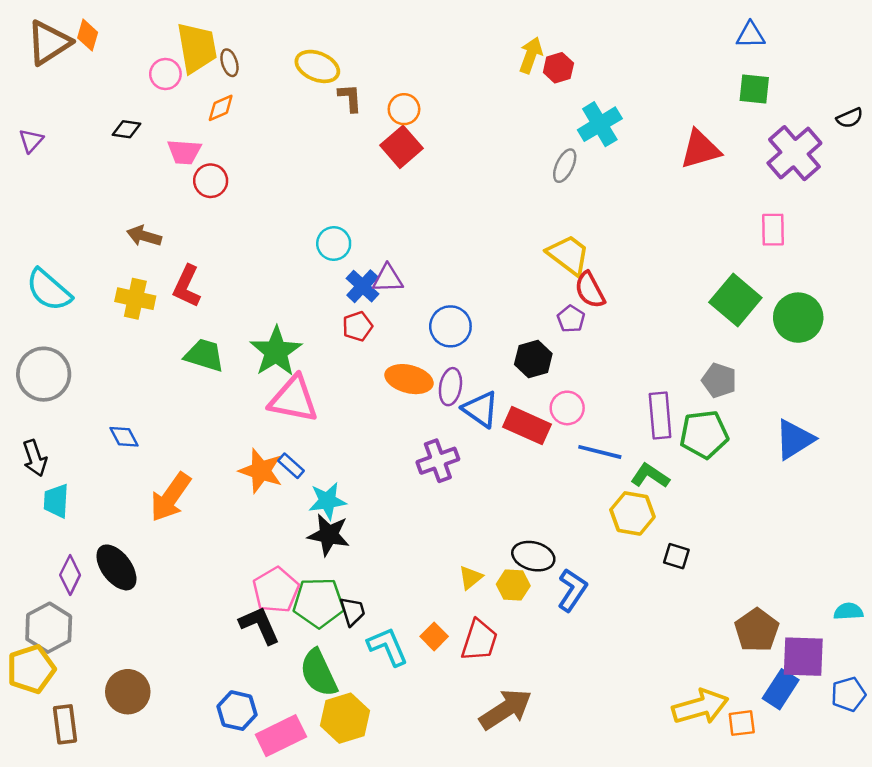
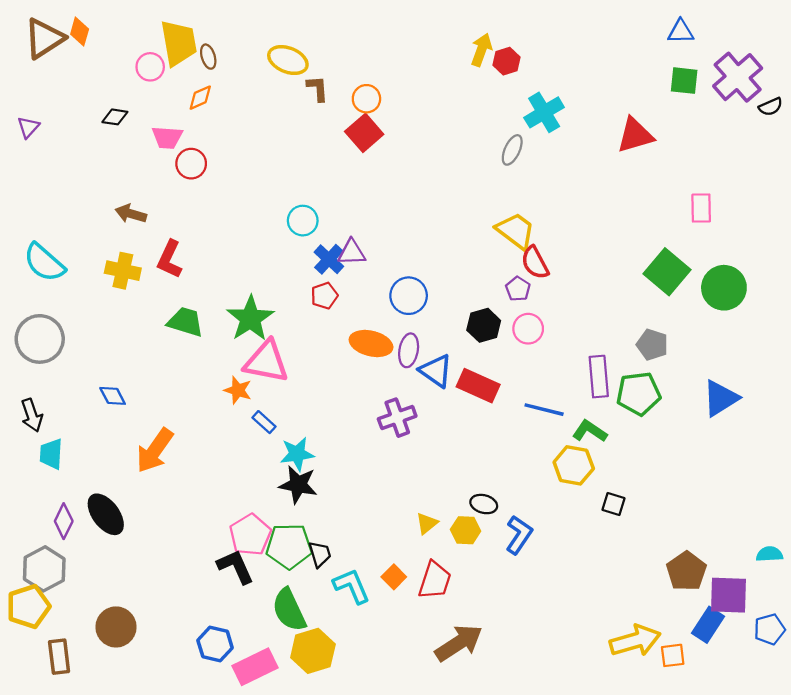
purple cross: (794, 153) -> (738, 77), moved
pink circle: (567, 408) -> (528, 329), moved
orange star: (261, 471) -> (238, 390), moved, size x0.7
black ellipse: (533, 556) -> (484, 504), size x0.7

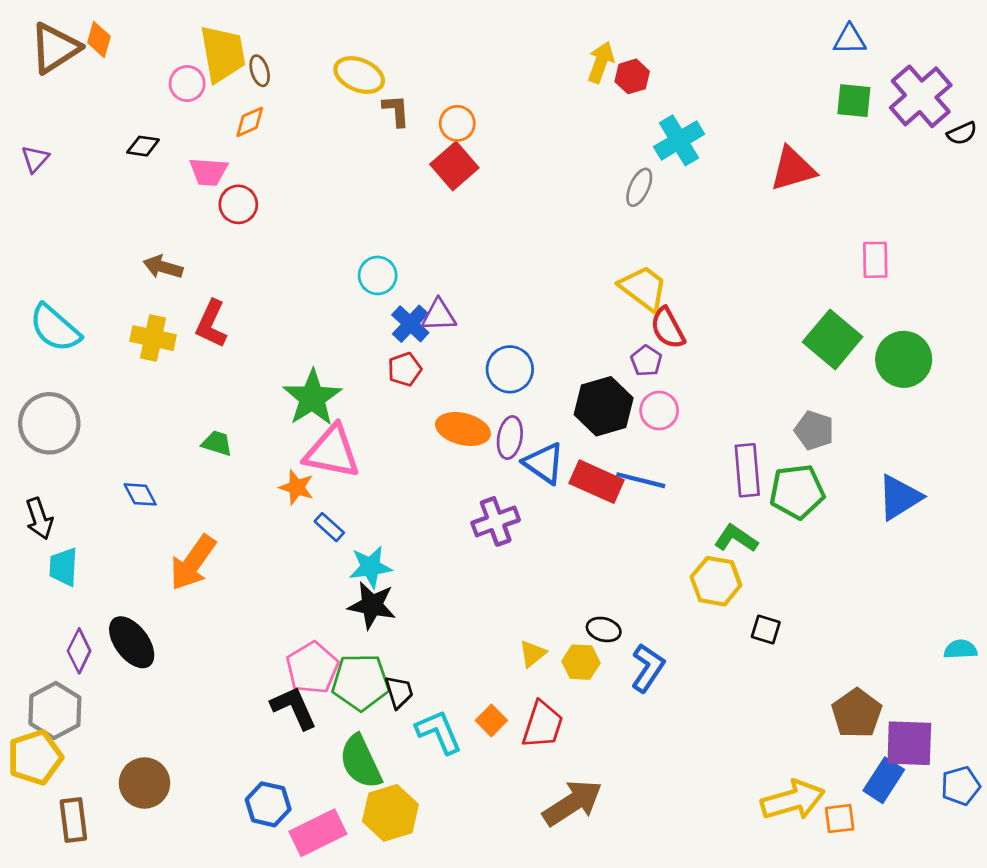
green trapezoid: (185, 322) -> (217, 443), moved, size x0.7
black hexagon: (484, 325) -> (604, 406), size x1.4
blue line: (544, 410) -> (641, 480), moved
cyan semicircle: (769, 554) -> (961, 649), moved

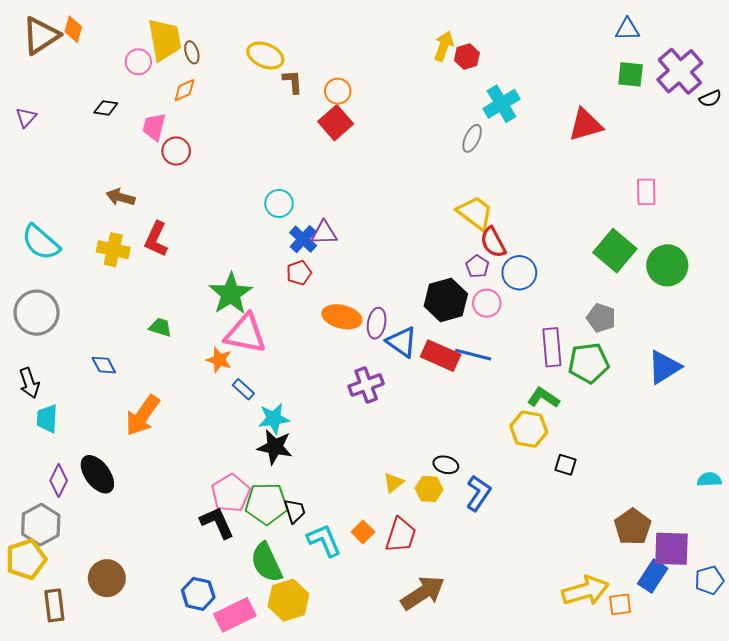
pink trapezoid: (208, 172) -> (154, 127), turned 100
blue circle: (510, 369) -> (519, 273), moved

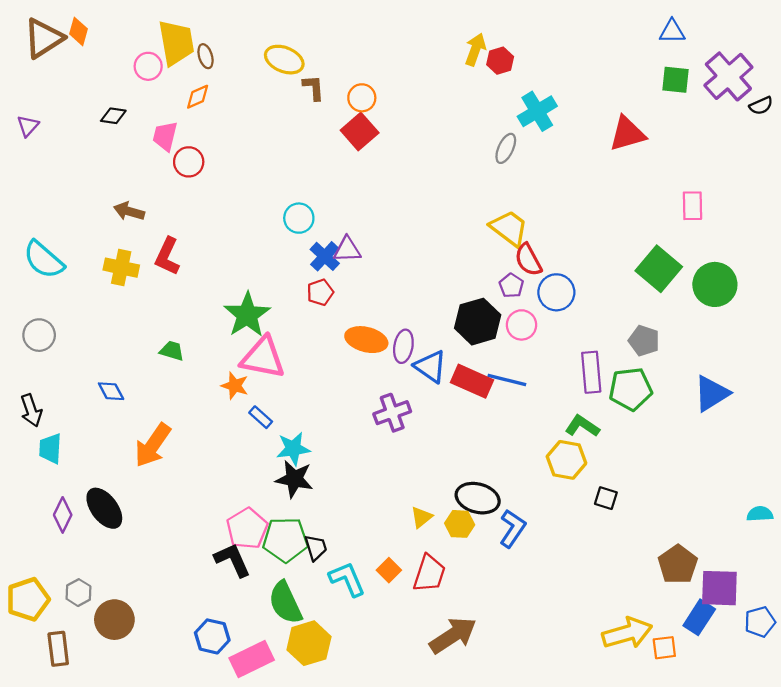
gray circle: (37, 313) -> (39, 335), size x0.7
black ellipse: (446, 465) -> (478, 498), size x1.6
gray hexagon: (41, 525) -> (78, 593), moved, size x0.6

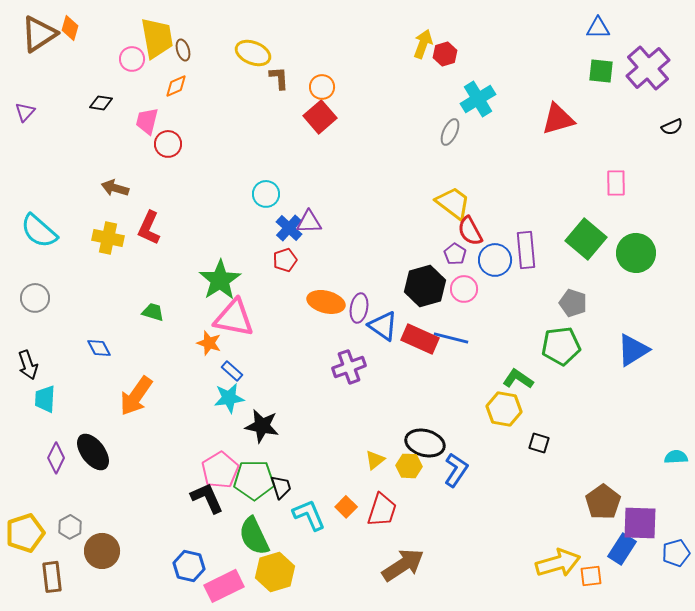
black semicircle: (761, 106) -> (672, 127), moved
purple rectangle: (591, 372) -> (526, 250), moved
cyan star: (293, 449) -> (229, 398), moved

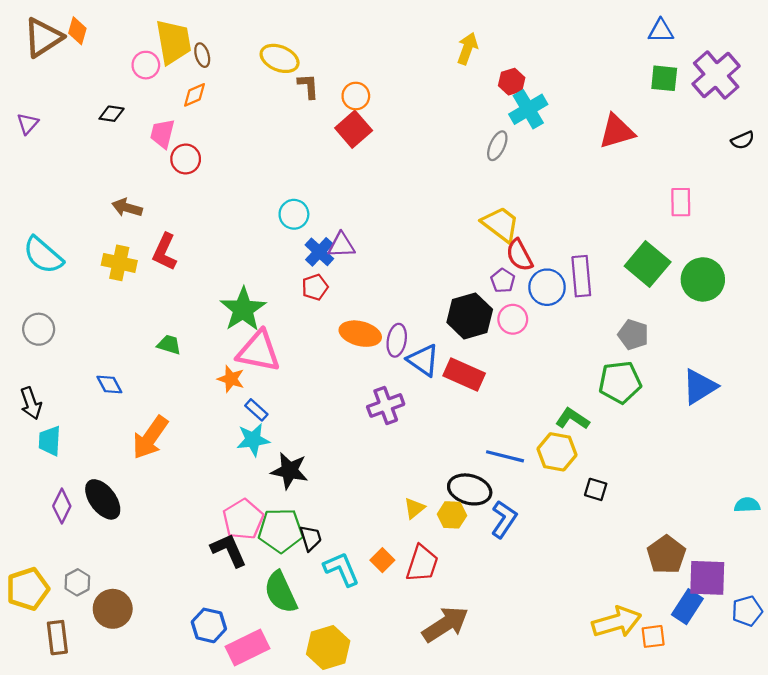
red hexagon: (445, 54) -> (512, 82), moved
blue line: (451, 338) -> (505, 456), moved
yellow hexagon: (275, 572) -> (328, 647), moved

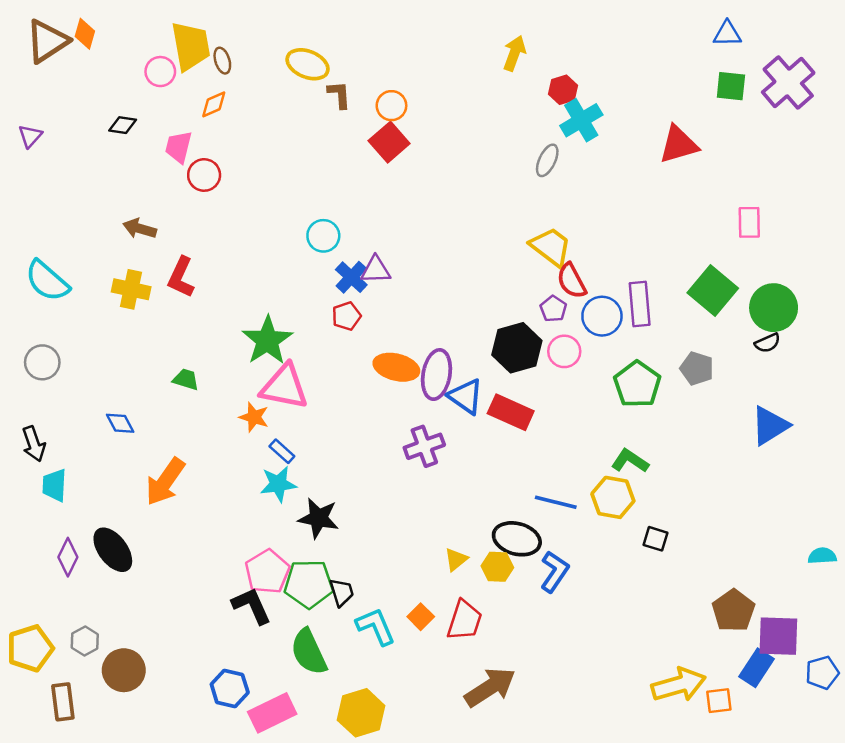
black semicircle: (743, 140) -> (767, 343), moved
purple ellipse: (397, 340) -> (436, 375), size x1.4
green pentagon: (620, 382) -> (637, 384), moved, turned -30

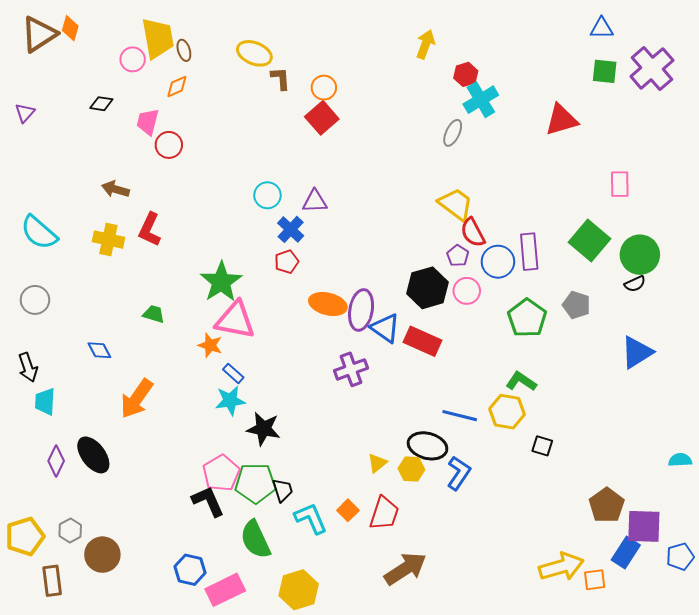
purple triangle: (376, 270) -> (315, 201), moved

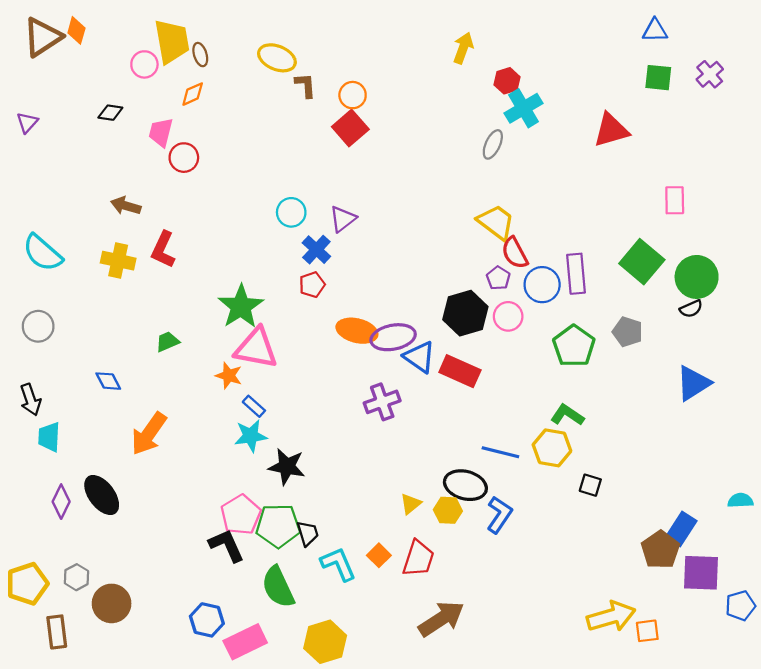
purple cross: (652, 68) -> (710, 74), size x0.6
purple triangle: (315, 201) -> (343, 219), turned -36
purple ellipse: (361, 310) -> (393, 337), turned 69
green trapezoid: (154, 314) -> (167, 342), turned -40
blue rectangle: (626, 553) -> (681, 529), moved

